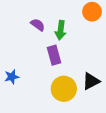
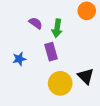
blue star: (12, 77) -> (19, 59), moved
black triangle: (91, 81) -> (86, 76), turned -48

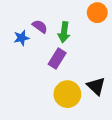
purple rectangle: (51, 52) -> (57, 59), turned 48
blue star: (19, 59) -> (22, 38), moved

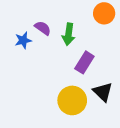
purple rectangle: (57, 59) -> (84, 62), moved

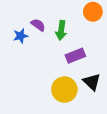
purple rectangle: (84, 62) -> (75, 56), turned 36

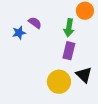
green arrow: (61, 30) -> (69, 28), moved
purple rectangle: (75, 56) -> (69, 51), turned -54

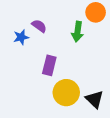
purple rectangle: (69, 51) -> (49, 65), moved
black triangle: (84, 75) -> (94, 99), moved

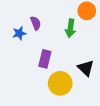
purple semicircle: (39, 26) -> (36, 23), turned 32
black triangle: (94, 99) -> (86, 68), moved

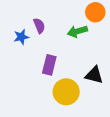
green arrow: (70, 28) -> (77, 31), turned 66
black triangle: (86, 68) -> (94, 75), turned -30

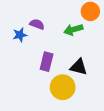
purple semicircle: (39, 26) -> (37, 24), turned -48
black triangle: (94, 75) -> (79, 67), moved

